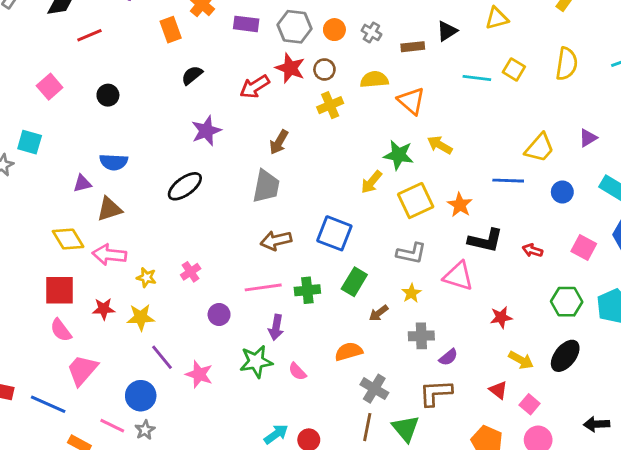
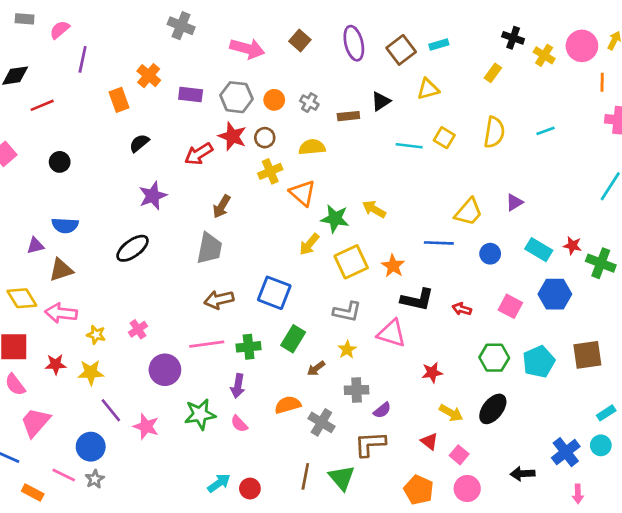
orange triangle: (411, 101) -> (303, 193), moved
purple circle: (219, 315) -> (165, 370), size x1.5
purple arrow: (276, 327) -> (238, 386), moved
gray cross: (374, 389) -> (321, 422), moved

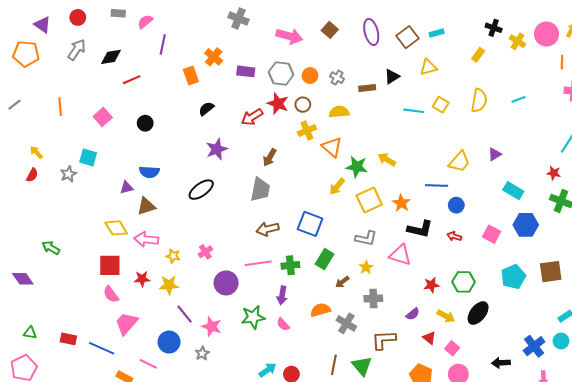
red star: (572, 246) -> (554, 173), moved
blue circle: (490, 254) -> (456, 205), moved
green hexagon: (494, 358) -> (464, 282), moved
purple semicircle: (382, 410) -> (413, 314), moved
gray star: (95, 479) -> (202, 353), moved

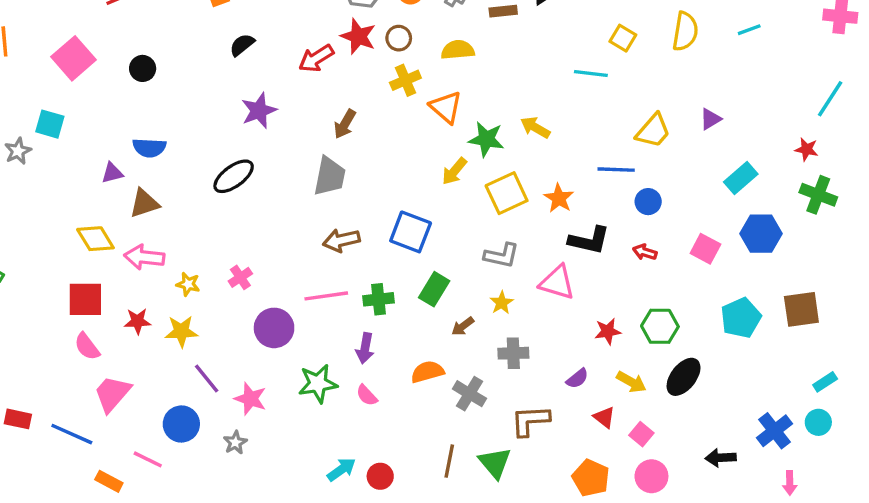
cyan line: (414, 111) -> (591, 74), moved
pink square: (103, 117) -> (74, 58), size x1.4
cyan rectangle: (513, 191) -> (741, 178), turned -72

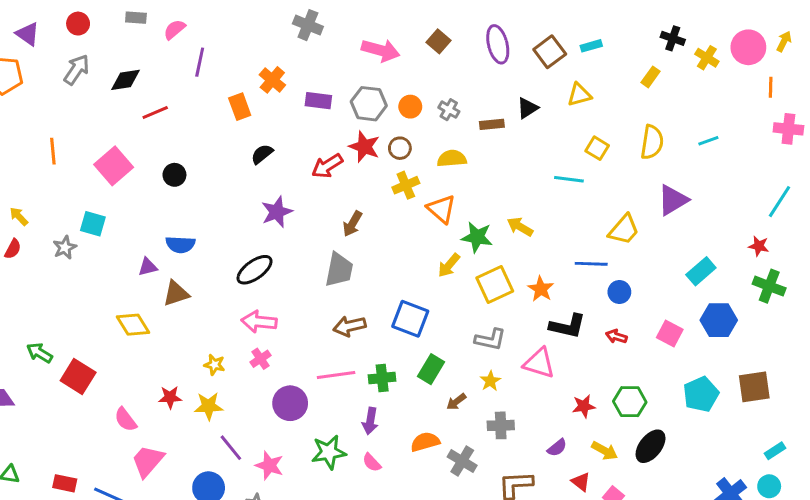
purple triangle: (710, 119) -> (673, 200), moved, size x1.6
pink arrow: (144, 257) -> (259, 322), moved
red square: (85, 299) -> (78, 377), moved, turned 32

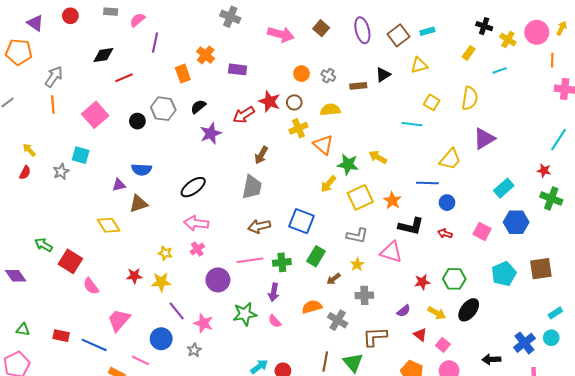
gray arrow: (77, 70) -> (54, 77), moved
gray hexagon: (369, 104) -> (163, 109), moved
cyan line: (708, 141) -> (500, 70), moved
purple star: (277, 212) -> (211, 133), moved
pink semicircle: (126, 420) -> (91, 286), moved

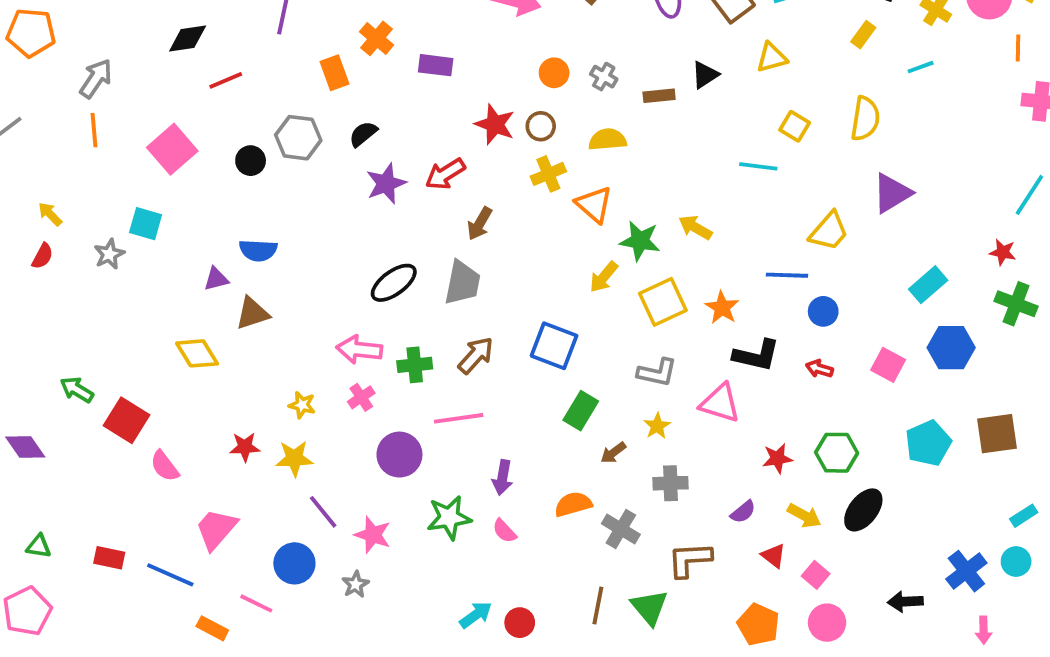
red arrow: (244, 115) -> (445, 174), moved
black ellipse: (193, 187) -> (394, 283), moved
brown arrow: (259, 226) -> (476, 355), turned 145
green cross: (282, 262) -> (415, 365), moved

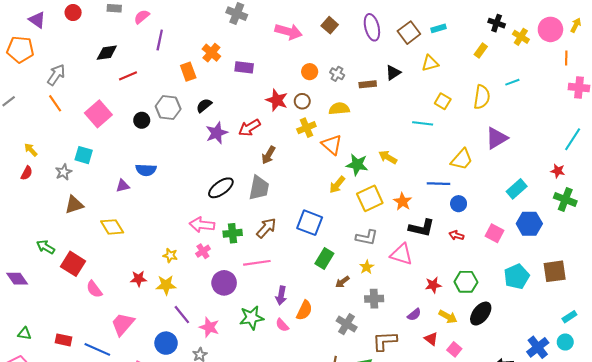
cyan line: (921, 67) -> (512, 82), moved
orange line: (94, 130) -> (55, 103), turned -30
brown triangle: (252, 313) -> (74, 205), moved
orange semicircle: (573, 504) -> (304, 310), moved, turned 132

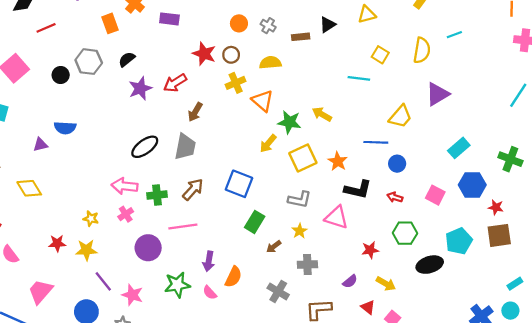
red star: (558, 171) -> (496, 207), moved
green hexagon: (466, 282) -> (405, 233), moved
black ellipse: (481, 314) -> (430, 265), moved, turned 35

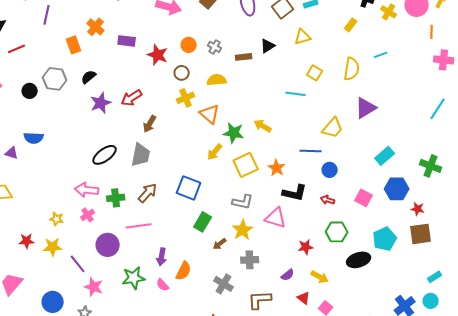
red star: (204, 54) -> (158, 55), moved
purple triangle: (40, 145) -> (12, 153), turned 32
yellow star: (300, 231) -> (243, 230), size x1.5
purple line: (103, 281) -> (78, 264), moved

